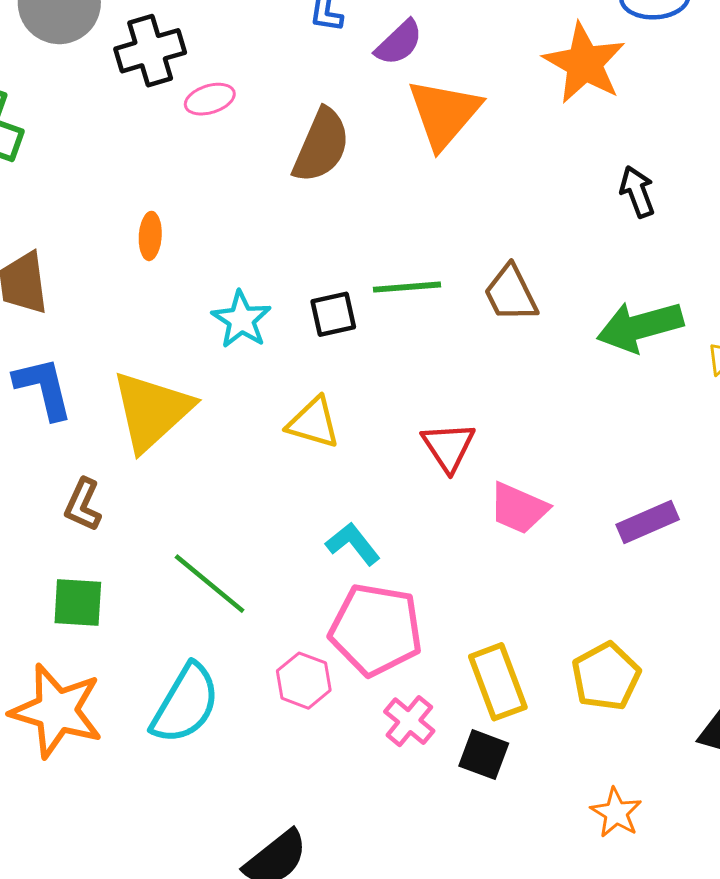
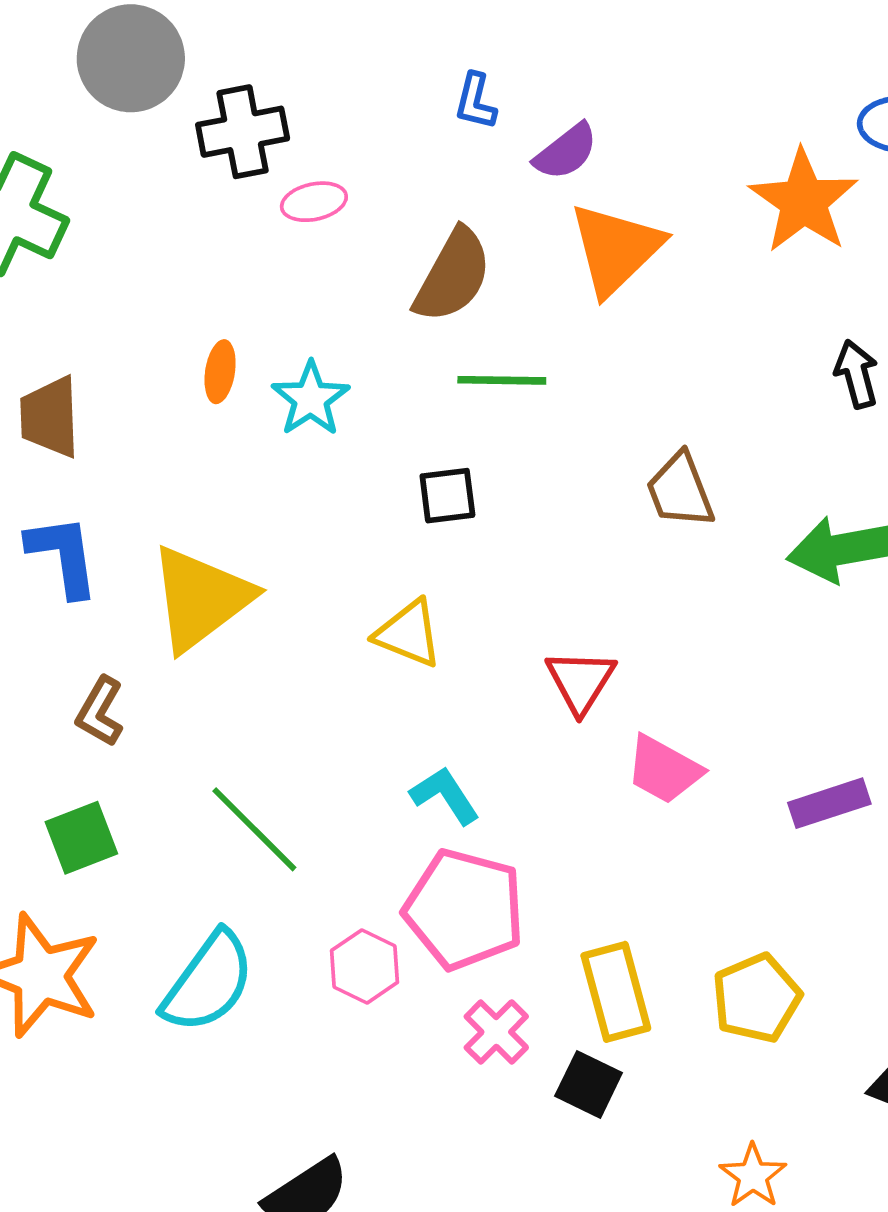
green line: (407, 287) -> (502, 380), moved
cyan star: (241, 320) -> (311, 399), moved
green square: (78, 603) -> (81, 838), turned -30

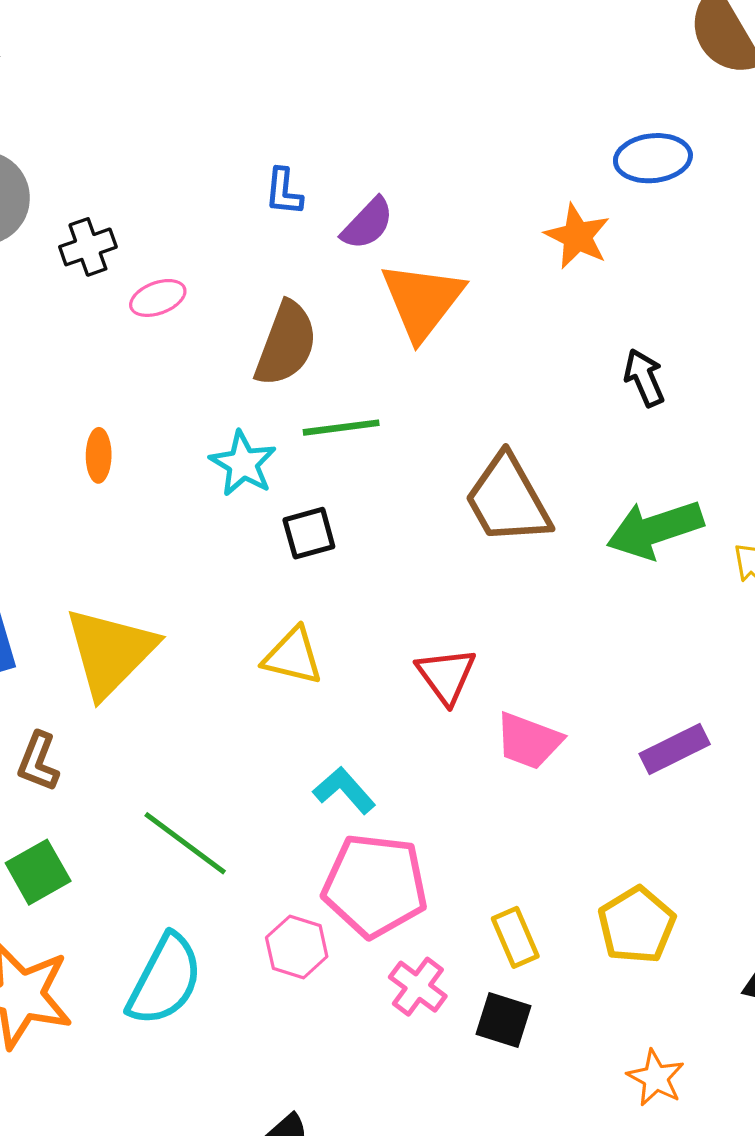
black cross: (243, 132) -> (88, 247), size x0.7
orange star: (804, 201) -> (577, 236), size x0.7
cyan star: (311, 399) -> (243, 464), moved
brown trapezoid: (680, 490) -> (508, 500), size x1.4
yellow rectangle: (616, 992) -> (515, 937), size x0.7

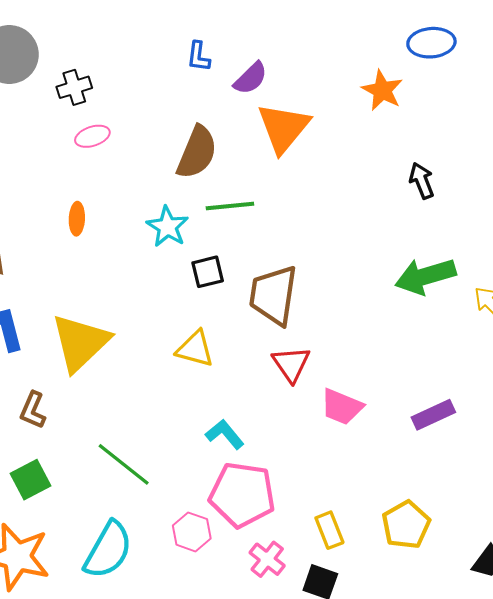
pink ellipse: (158, 298) -> (92, 136), moved
brown trapezoid: (508, 500) -> (273, 295), moved, turned 36

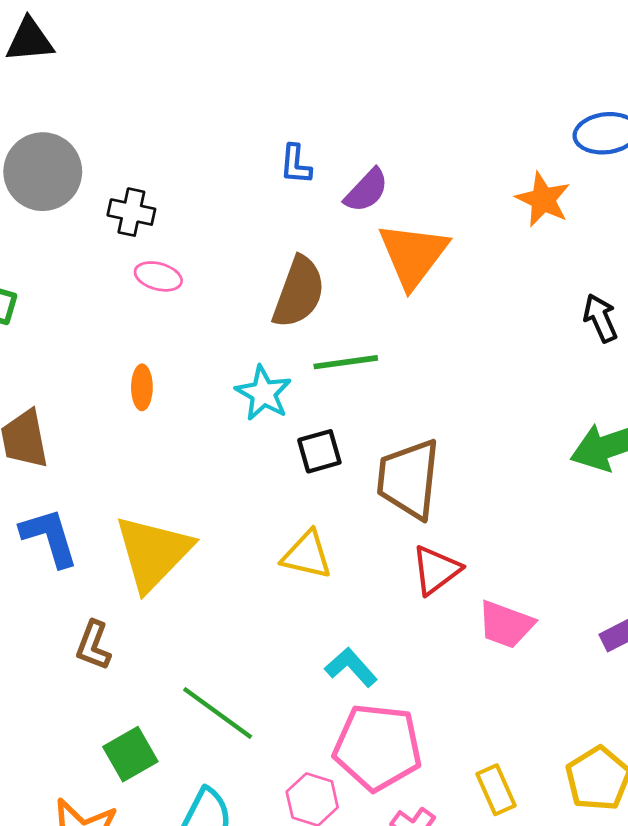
black cross: (74, 87) -> (131, 212), turned 32
pink ellipse: (92, 136) -> (158, 276), turned 36
red triangle: (291, 364) -> (436, 570), turned 30
green square: (31, 480) -> (130, 754), moved

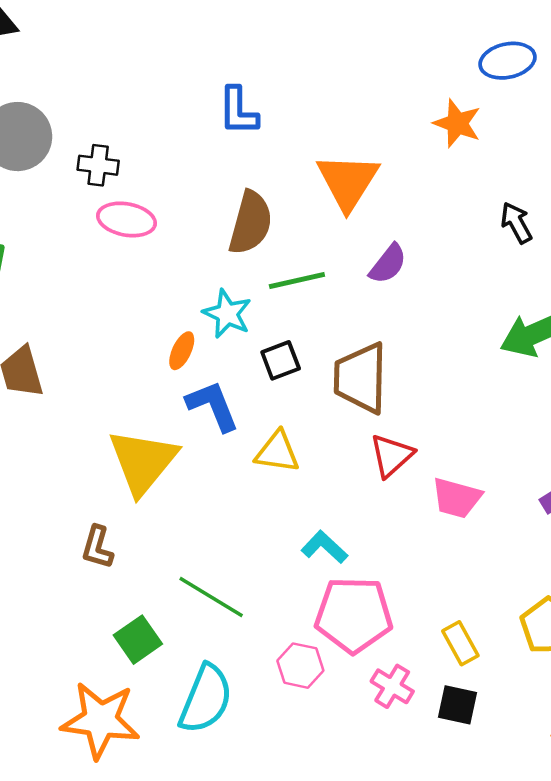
blue L-shape: (296, 164) -> (238, 111), size x1.4
purple semicircle: (366, 190) -> (388, 264), moved
pink ellipse: (158, 276) -> (126, 219), size x1.4
orange ellipse: (142, 387) -> (182, 351), moved, turned 30
blue L-shape: (49, 537) -> (213, 406), moved

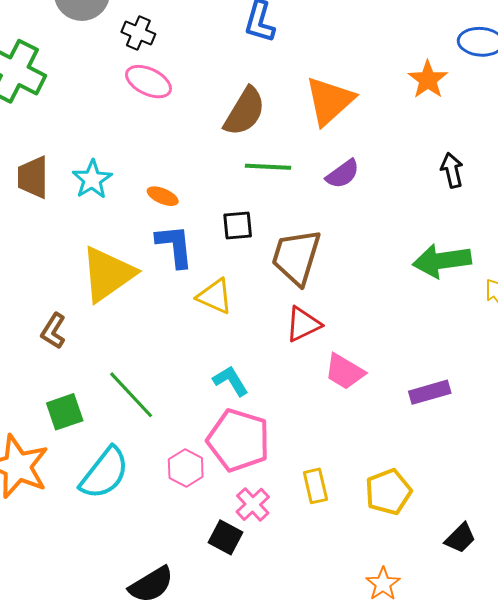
cyan star: (227, 314) -> (92, 179), moved
orange ellipse: (182, 351) -> (163, 196), turned 72
black square: (457, 705) -> (226, 537), moved

